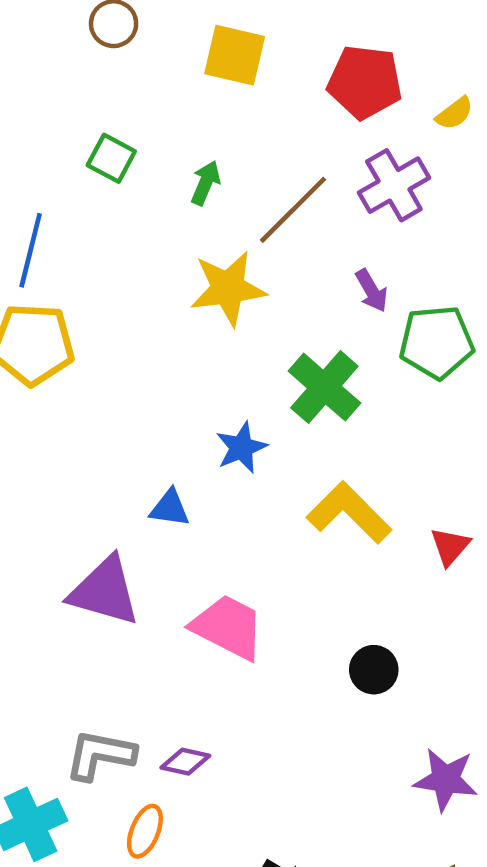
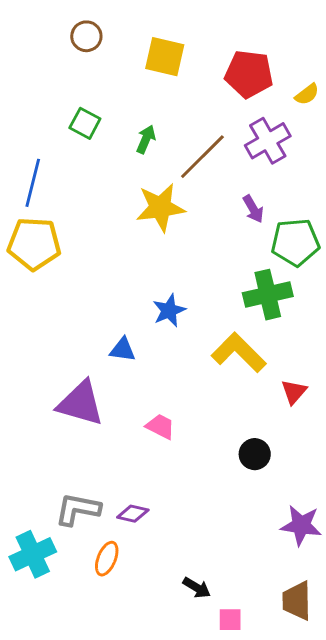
green cross: (324, 387) -> (268, 295), moved, turned 36
red triangle: (450, 546) -> (294, 392), moved
pink trapezoid: (228, 627) -> (160, 427), size x0.6

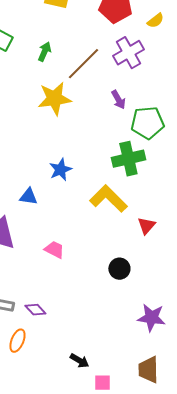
purple diamond: (133, 514) -> (35, 310), turned 35

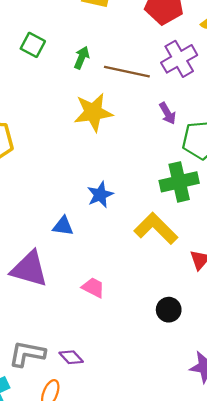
brown line: (83, 64) -> (127, 72), turned 57

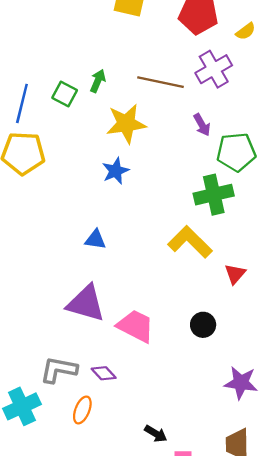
green square: (33, 45) -> (65, 94), moved
green arrow: (82, 58) -> (98, 81), moved
blue star: (100, 195) -> (115, 171), moved
purple triangle: (29, 269) -> (86, 303), moved
pink trapezoid: (93, 288) -> (136, 326), moved, size x1.6

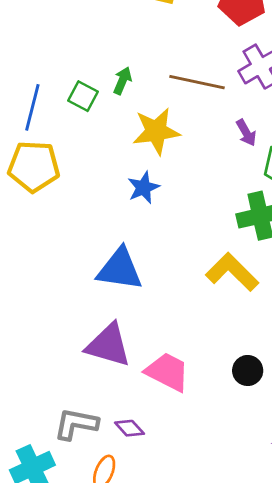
blue triangle: (95, 240) -> (120, 269), size x1.8

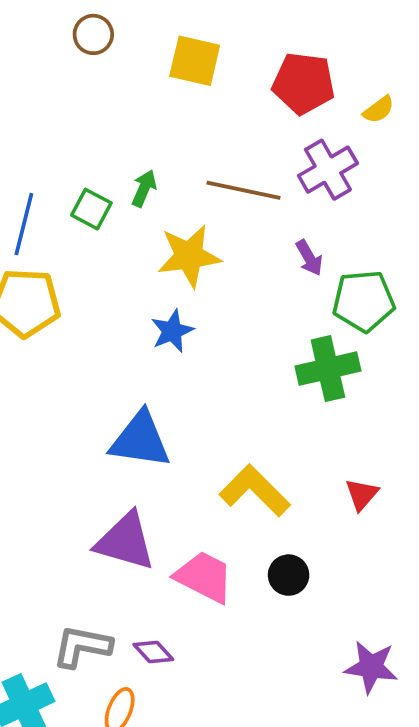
yellow L-shape: (232, 272) -> (255, 491), moved
black circle: (248, 371) -> (289, 575), moved

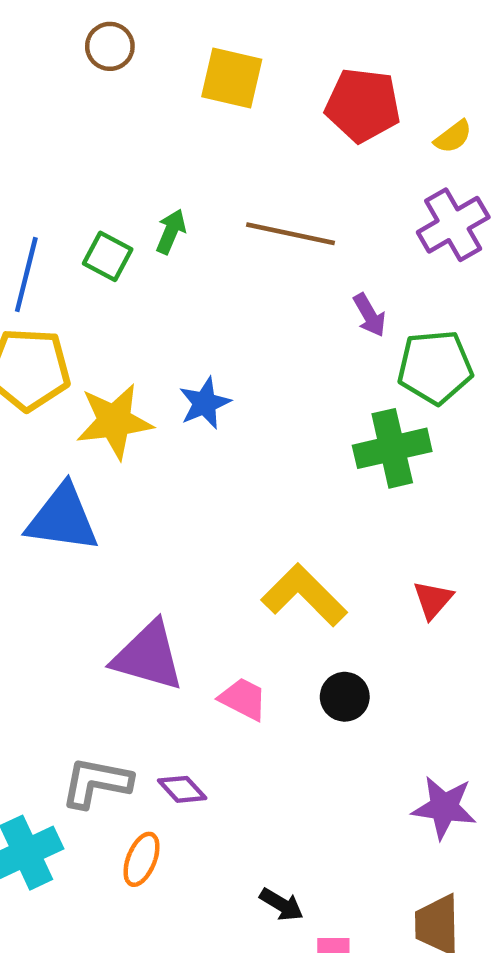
purple cross: (328, 170) -> (453, 225), moved
yellow star: (189, 256) -> (114, 421), moved
blue triangle: (140, 440) -> (62, 518), moved
pink trapezoid: (204, 577) -> (243, 699), size x0.7

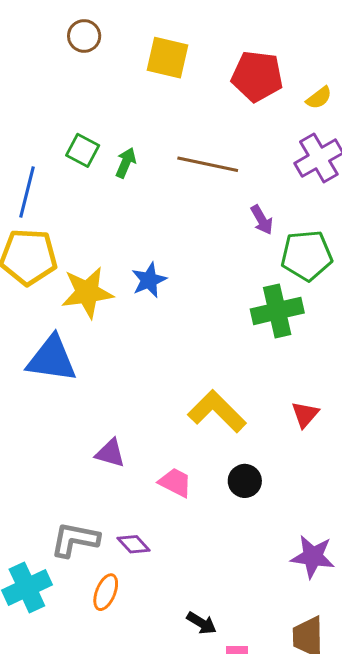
green square: (108, 256) -> (83, 150), moved
purple triangle: (148, 656) -> (110, 453), size x0.6

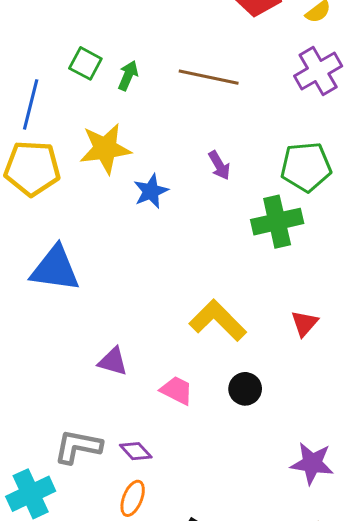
purple arrow: (262, 220) -> (219, 165), moved
yellow star: (87, 292) -> (105, 149), moved
orange ellipse: (106, 592) -> (133, 498), moved

